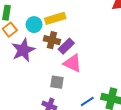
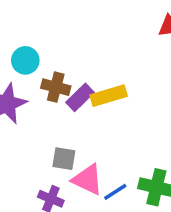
yellow rectangle: (55, 18) -> (109, 96), moved
pink triangle: (73, 63) -> (88, 180), moved

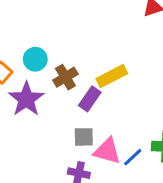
brown cross: (56, 87) -> (65, 77), turned -35
purple rectangle: (80, 97) -> (90, 99), moved

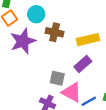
brown cross: (65, 77) -> (55, 32), turned 30
purple rectangle: (90, 99) -> (83, 64), moved

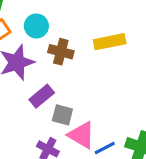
yellow rectangle: (88, 40) -> (110, 42), moved
purple rectangle: (83, 64) -> (42, 96), moved

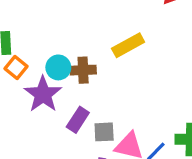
cyan circle: (36, 26) -> (58, 67), moved

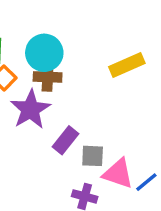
cyan circle: (58, 67) -> (44, 53), moved, size x1.4
brown cross: (83, 70) -> (48, 77), moved

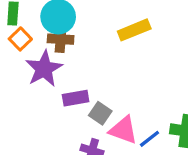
purple rectangle: (65, 140) -> (76, 98), turned 40
gray square: (93, 156) -> (100, 113), turned 30

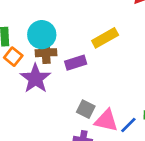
purple rectangle: (76, 98) -> (76, 63), moved

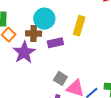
cyan circle: (42, 35) -> (44, 19), moved
yellow rectangle: (105, 38) -> (79, 26), turned -48

